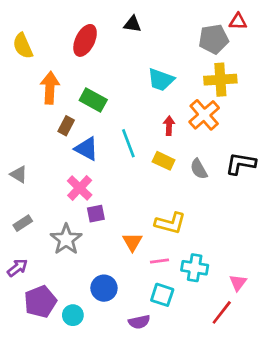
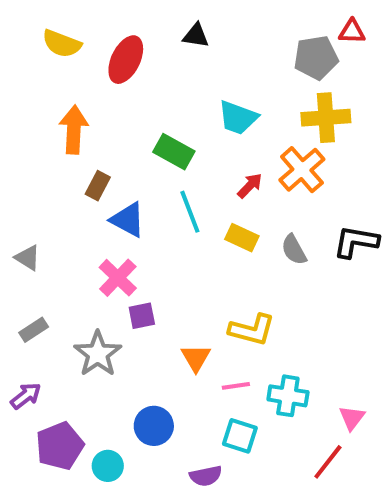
yellow semicircle: (23, 46) -> (62, 44), moved, turned -45
green rectangle: (93, 100) -> (174, 152), moved
red arrow: (169, 126) -> (250, 186), turned 42

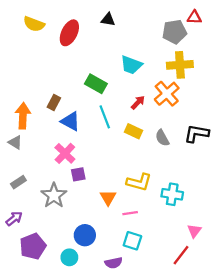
orange arrow: (74, 130) -> (23, 116), moved
cyan cross: (288, 396) -> (172, 194), moved
cyan circle: (108, 466) -> (69, 257), moved

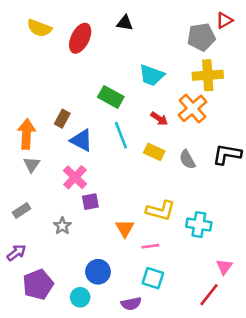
red triangle: (194, 17) -> (224, 20), turned -32
red arrow: (138, 103) -> (159, 119), turned 80
gray triangle: (15, 142) -> (32, 165), moved, turned 32
gray star: (54, 195) -> (62, 226), size x0.6

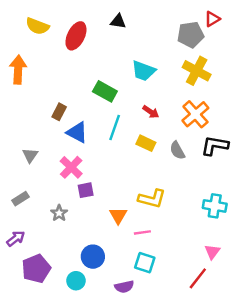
yellow cross: (208, 75) -> (197, 71), turned 32
orange cross: (192, 108) -> (195, 114), moved
orange arrow: (27, 134) -> (18, 70), moved
cyan line: (121, 135) -> (115, 128), turned 40
cyan cross: (199, 225) -> (215, 206), moved

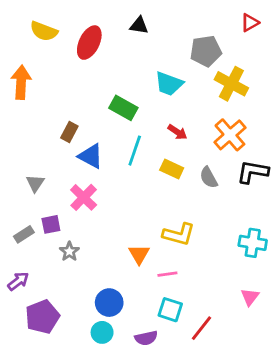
gray pentagon: (191, 35) -> (206, 51), moved
purple square: (86, 190) -> (51, 224), moved
red line: (198, 278) -> (202, 328), moved
cyan circle: (76, 281) -> (102, 332), moved

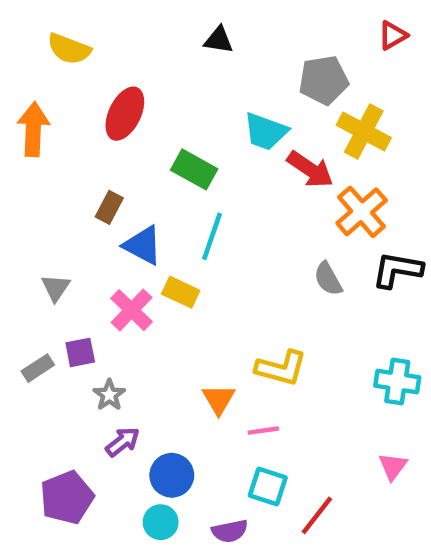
red ellipse: (89, 43) -> (125, 114), moved
red arrow: (177, 132) -> (310, 169), moved, size x1.5
yellow rectangle: (172, 169) -> (181, 292), moved
purple arrow: (18, 281) -> (123, 442), moved

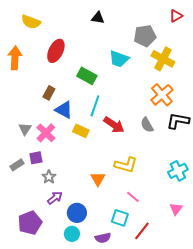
red arrow: (310, 169) -> (114, 125), moved
pink cross: (132, 310) -> (46, 133), moved
cyan cross: (397, 381) -> (178, 171), turned -36
pink line: (263, 431) -> (133, 197), moved, turned 48

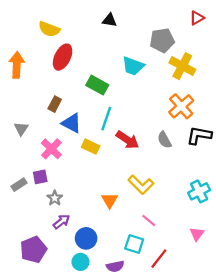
yellow semicircle: (31, 22) -> (49, 29), moved
gray triangle: (25, 129) -> (21, 129), moved
yellow L-shape: (126, 165) -> (141, 185), turned 30

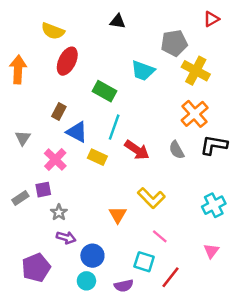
purple arrow: (61, 222) -> (66, 238), turned 54

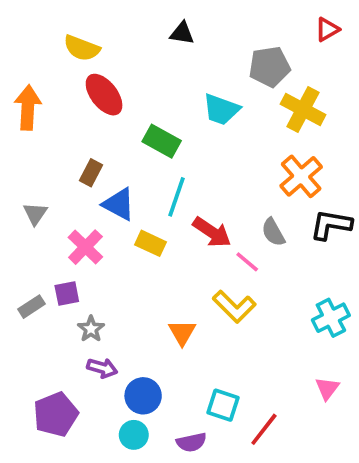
red ellipse: (67, 61) -> (104, 95), turned -64
pink line: (160, 236) -> (247, 262), moved

